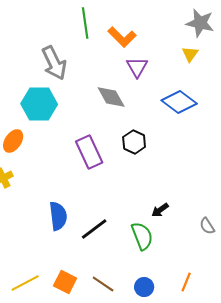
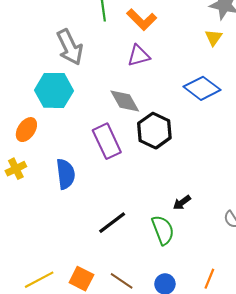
purple triangle: (137, 67) -> (139, 56), moved, turned 45
gray diamond: (111, 97) -> (125, 101), moved
black hexagon: (134, 142) -> (154, 131), size x1.4
blue semicircle: (58, 216) -> (66, 174), moved

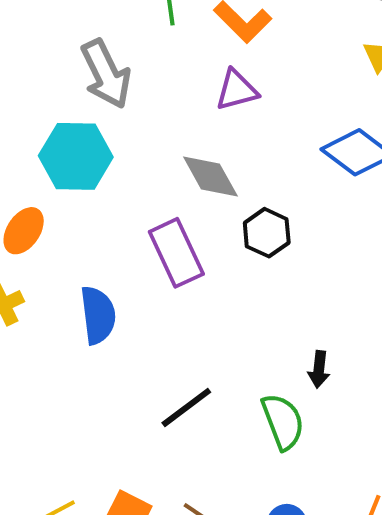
black hexagon: (154, 131) -> (267, 233), size x0.7
black arrow: (182, 203) -> (319, 369), turned -48

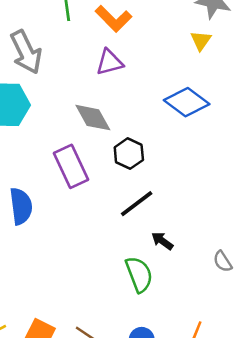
black arrow: (319, 369) -> (162, 241), turned 120
black line: (186, 408) -> (137, 204), moved

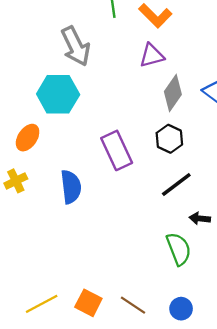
gray diamond: (93, 118) -> (173, 93), moved, turned 64
black arrow: (162, 241) -> (200, 218), turned -30

